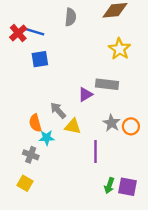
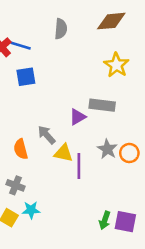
cyan star: (47, 138) -> (31, 210), moved
purple line: (96, 151) -> (79, 166), moved

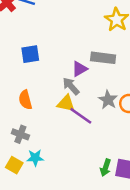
blue square: (26, 77) -> (30, 54), moved
gray arrow: (47, 135) -> (71, 86), moved
purple line: (79, 166) -> (81, 116), turned -55

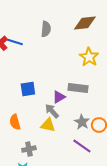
blue square: (30, 54) -> (28, 89), moved
purple line: (81, 116) -> (82, 146), moved
gray cross: (20, 134) -> (29, 149), moved, turned -32

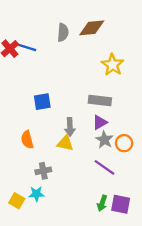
brown diamond: (85, 23) -> (92, 28), moved
purple triangle: (59, 97) -> (100, 122), moved
gray arrow: (52, 111) -> (70, 127), turned -140

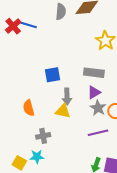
blue square: (42, 102) -> (52, 75), moved
purple line: (104, 167) -> (98, 133), turned -48

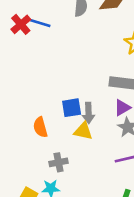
blue square: (52, 75) -> (72, 108), moved

